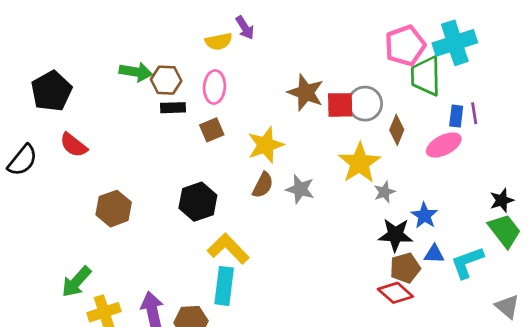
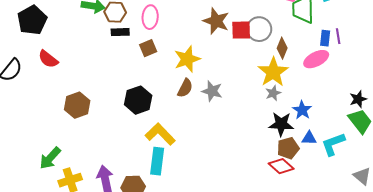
yellow star: (359, 163) -> (273, 72), moved

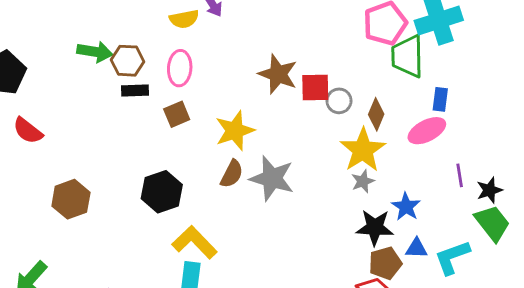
gray circle: (259, 29) -> (339, 101), moved, size x0.7
purple line: (338, 36) -> (460, 175), moved
gray star: (212, 91) -> (272, 178), size x1.4

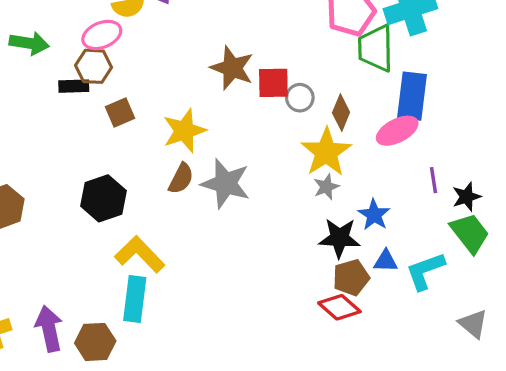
brown hexagon: (128, 61) -> (94, 66), moved
pink ellipse: (180, 68) -> (102, 35), moved, turned 64
blue rectangle: (440, 99) -> (412, 96), size x1.8

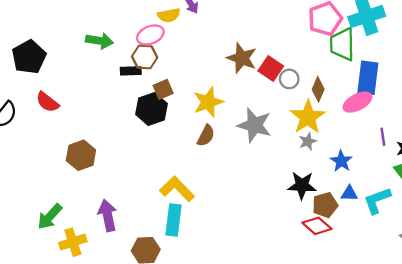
red square: (273, 83) -> (271, 69), turned 35
gray star: (226, 183) -> (254, 125), moved
black hexagon: (103, 198) -> (152, 109), moved
black star: (339, 238) -> (302, 185), moved
purple arrow: (49, 329) -> (108, 215), moved

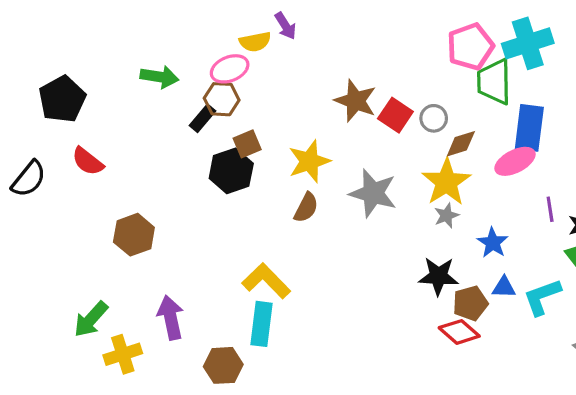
black rectangle: (131, 71) -> (202, 118), turned -48
gray circle: (289, 79) -> (434, 118), moved
brown diamond: (318, 89) -> (461, 144), turned 50

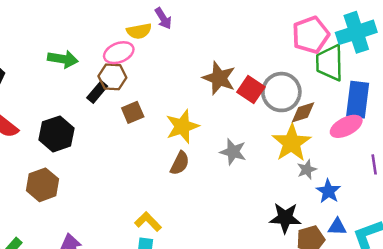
gray circle: (434, 118) -> (281, 92), size x1.8
black hexagon: (231, 171) -> (56, 134), moved
gray star: (373, 193) -> (233, 152), size x0.7
gray star: (446, 216) -> (307, 170), moved
yellow L-shape: (266, 281) -> (148, 222), size x0.7

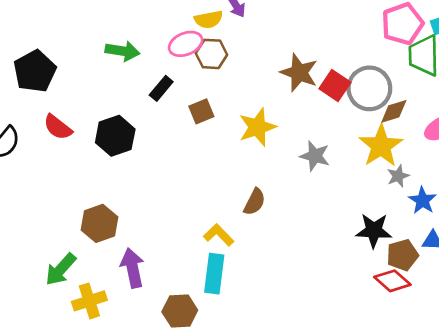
brown hexagon: (112, 77) -> (211, 54), moved
brown semicircle: (180, 163) -> (255, 202), moved
brown hexagon: (43, 185) -> (99, 223), moved

